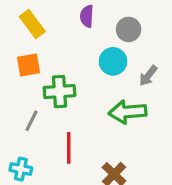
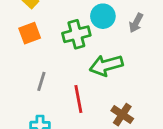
green cross: (60, 92) -> (76, 34), moved
green arrow: (128, 112) -> (106, 65), moved

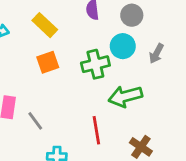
gray line: (41, 81) -> (35, 121), moved, turned -54

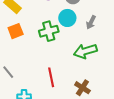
green arrow: (125, 96) -> (85, 51), moved

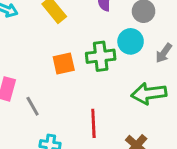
orange square: (16, 31) -> (64, 63), moved

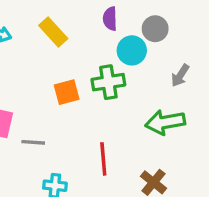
cyan circle: (131, 41) -> (132, 50), moved
gray line: (33, 106) -> (33, 142), turned -54

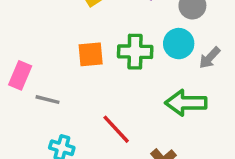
cyan circle: (132, 50) -> (179, 44), moved
red line: (103, 159) -> (116, 129), turned -48

